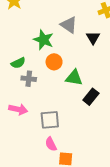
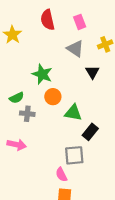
gray triangle: (69, 25) -> (75, 49), moved
gray square: (50, 120) -> (74, 155), moved
pink semicircle: (51, 144) -> (61, 175), moved

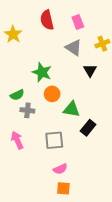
pink arrow: (17, 145) -> (17, 140), turned -126
gray square: (74, 155) -> (54, 140), moved
pink semicircle: (61, 175) -> (60, 169), turned -88

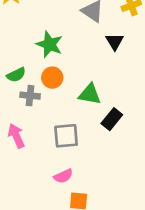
orange circle: (52, 94) -> (52, 78), moved
pink semicircle: (60, 169) -> (63, 176), moved

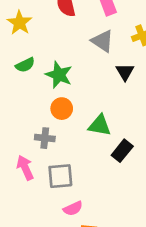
green semicircle: (16, 75) -> (25, 65), moved
gray cross: (30, 96) -> (45, 138), moved
gray square: (66, 136) -> (60, 176), moved

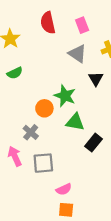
green star: (59, 75) -> (65, 96), moved
gray cross: (45, 138) -> (31, 132), turned 35
pink semicircle: (73, 208) -> (64, 189), moved

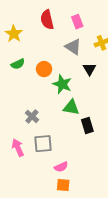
orange circle: (44, 108) -> (44, 69), moved
black rectangle: (93, 143) -> (87, 125), turned -56
pink arrow: (15, 156) -> (18, 148), moved

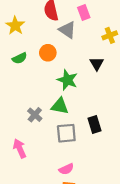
gray triangle: (73, 47) -> (67, 30), moved
orange circle: (44, 69) -> (48, 53), moved
green triangle: (71, 107) -> (60, 106), moved
gray square: (43, 144) -> (66, 133), moved

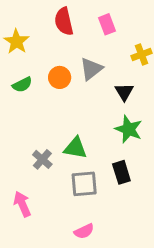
gray triangle: (67, 30) -> (91, 69), moved, turned 48
green star: (67, 80) -> (129, 129), moved

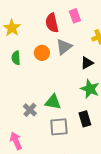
red semicircle: (64, 21) -> (52, 23), moved
green semicircle: (22, 85) -> (16, 58), turned 112
black triangle: (124, 92) -> (87, 63), turned 32

